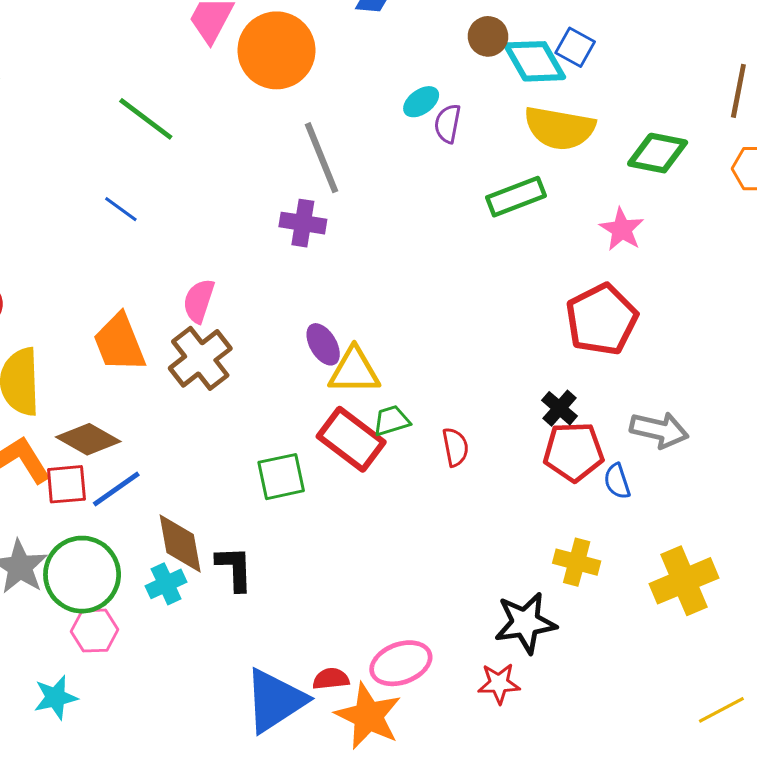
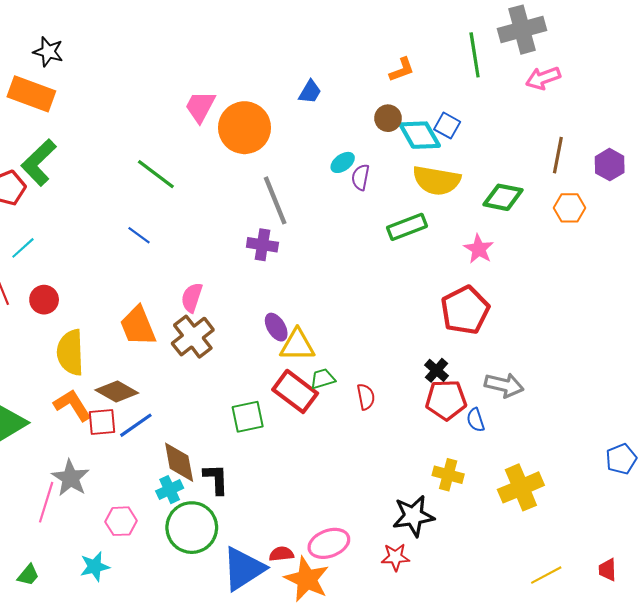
green circle: (82, 575) -> (192, 528), moved

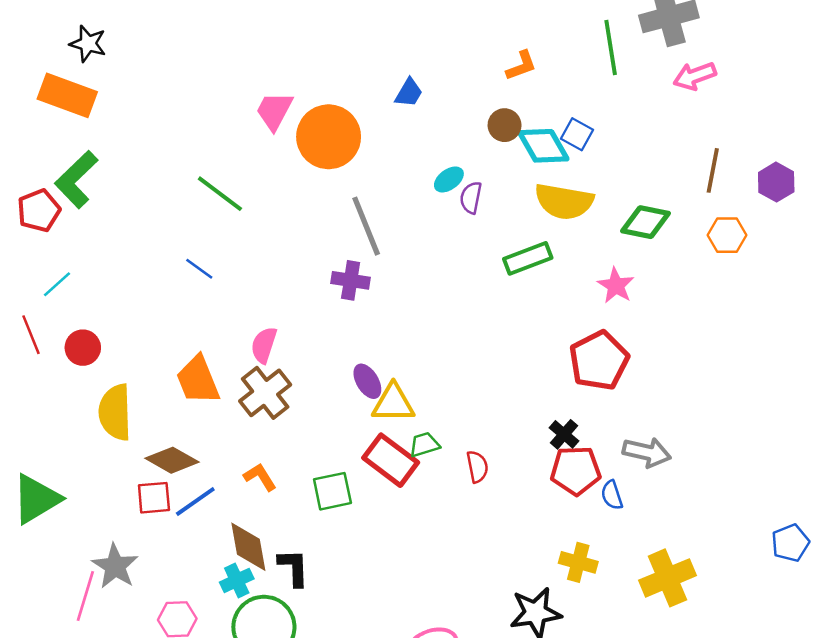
orange L-shape: (73, 405) -> (260, 477), moved, size x0.7

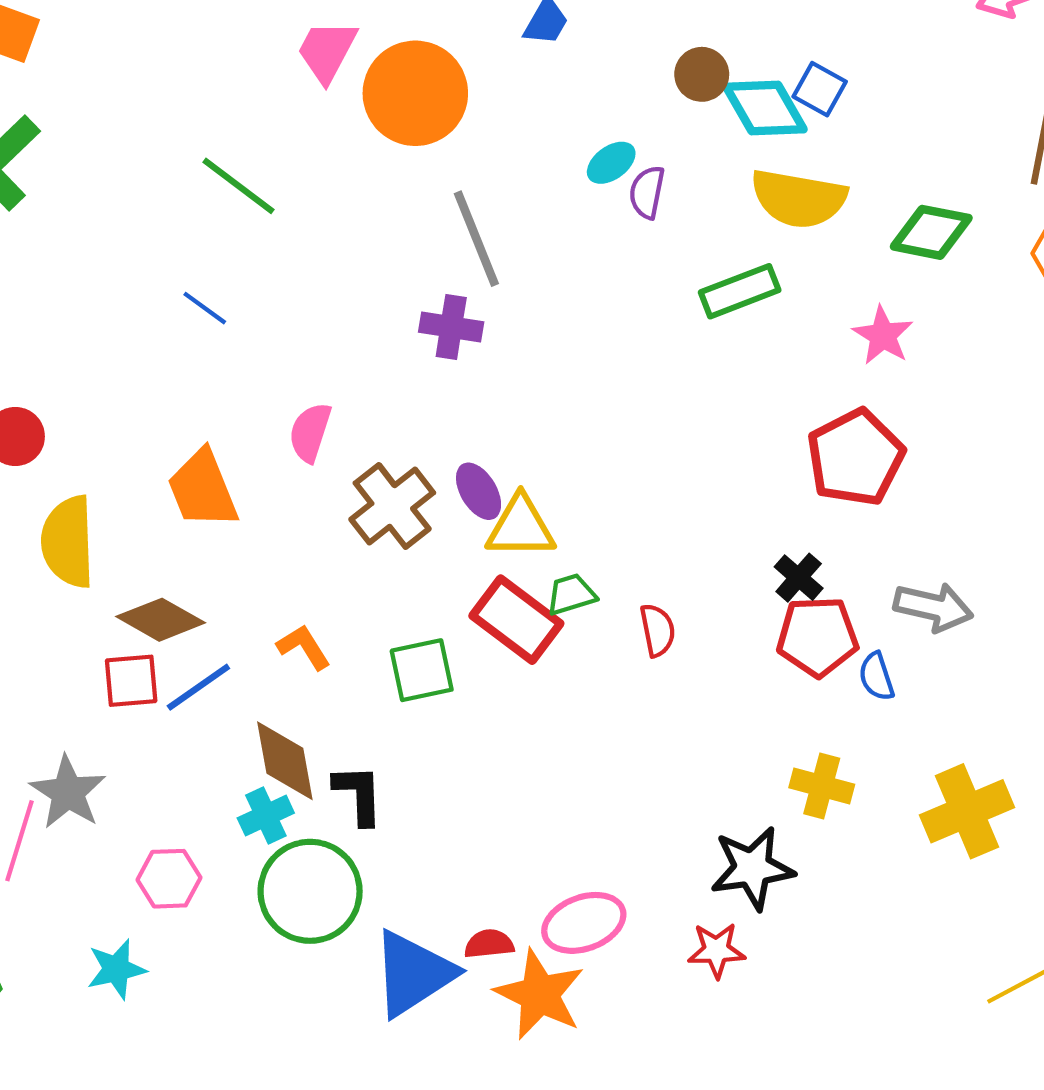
brown cross: (265, 393) -> (392, 506), moved

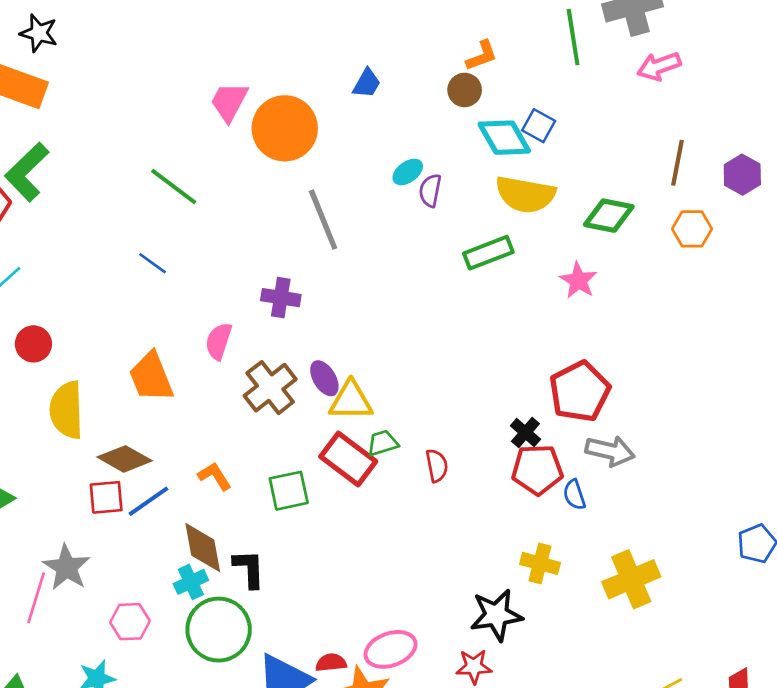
brown circle: (702, 74) -> (465, 90), moved
purple cross: (451, 327) -> (281, 298), moved
red pentagon: (855, 458) -> (580, 392), moved

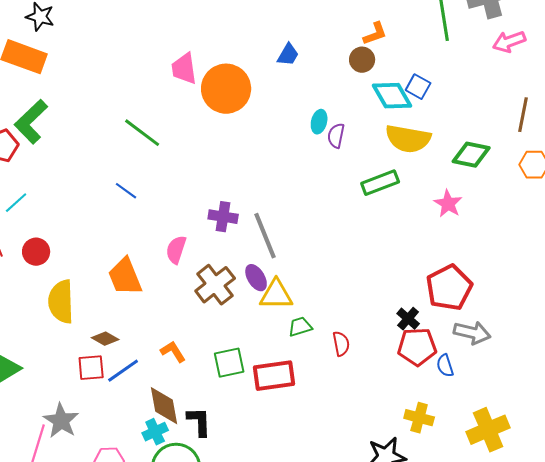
pink trapezoid: (229, 102) -> (184, 69), turned -36
cyan ellipse: (408, 172) -> (319, 122), turned -40
gray line: (323, 220) -> (265, 236), moved
brown diamond: (125, 459) -> (105, 339), size x0.7
red rectangle: (348, 459) -> (274, 376), moved, turned -45

